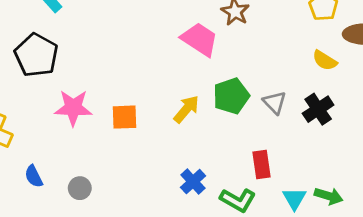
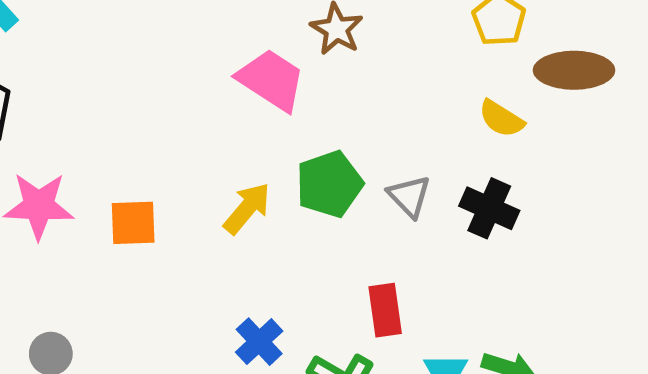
black cross: (318, 109) -> (489, 208), turned -32

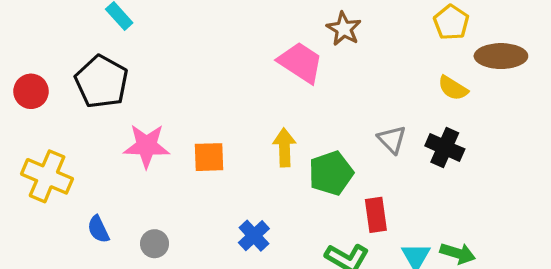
green pentagon: (329, 184) -> (331, 173), moved
yellow arrow: (247, 208) -> (284, 147), turned -42
blue cross: (259, 342) -> (254, 236), moved

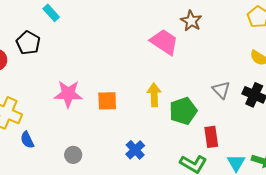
black pentagon: (102, 82) -> (28, 43), moved, size x0.7
blue semicircle: (98, 229) -> (27, 140), moved

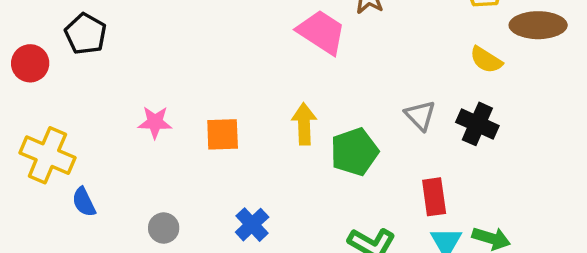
pink star: (68, 94) -> (155, 122), size x0.7
red rectangle: (211, 137) -> (434, 197), moved
blue cross: (135, 150) -> (252, 225), moved

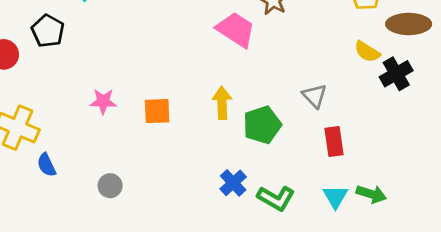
black cross: (477, 124) -> (396, 74), moved, turned 36
red rectangle: (434, 197) -> (334, 141), moved
blue cross: (252, 225) -> (233, 183), moved

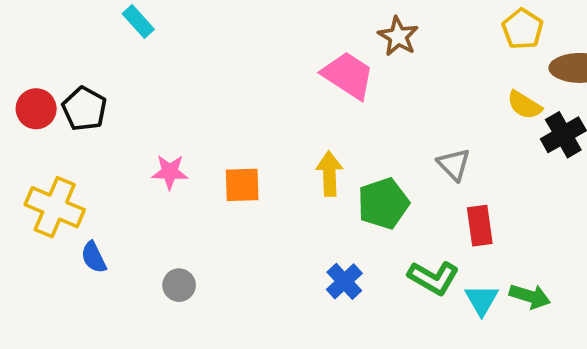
black pentagon: (48, 31) -> (84, 109), moved
green L-shape: (276, 198) -> (433, 278), moved

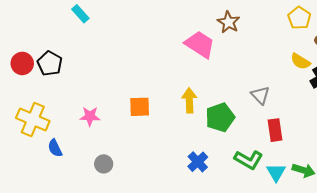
pink star: (170, 172) -> (90, 116), moved

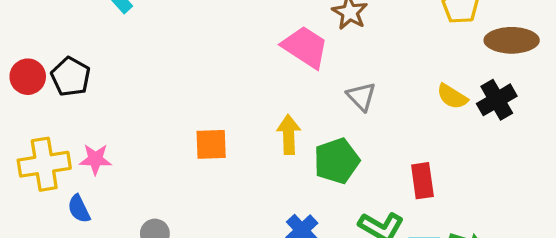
yellow semicircle: (300, 61) -> (452, 96), moved
gray triangle: (260, 95) -> (361, 96), moved
pink star: (90, 116) -> (95, 159), moved
yellow cross: (33, 120) -> (44, 164), turned -32

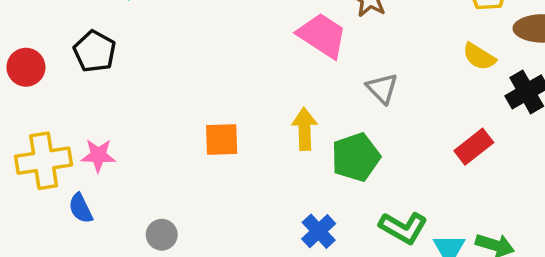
black pentagon: (71, 77) -> (95, 51), moved
yellow semicircle: (452, 96) -> (479, 57), moved
red rectangle: (422, 181) -> (474, 147), moved, turned 60

